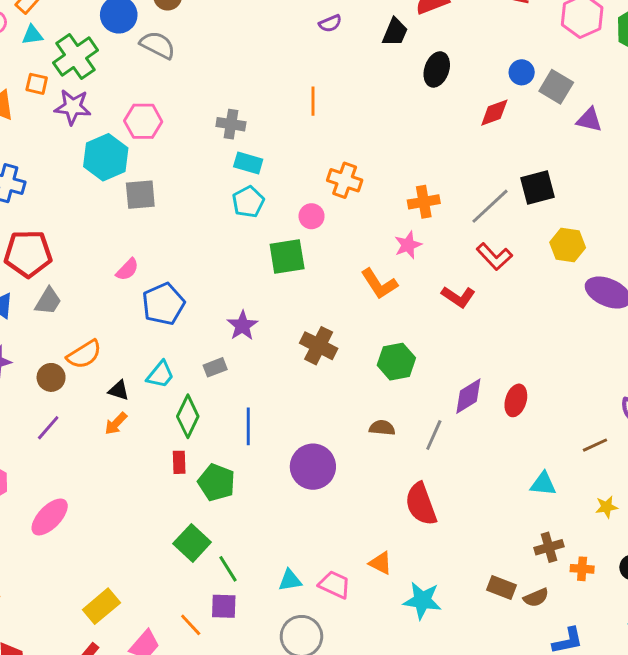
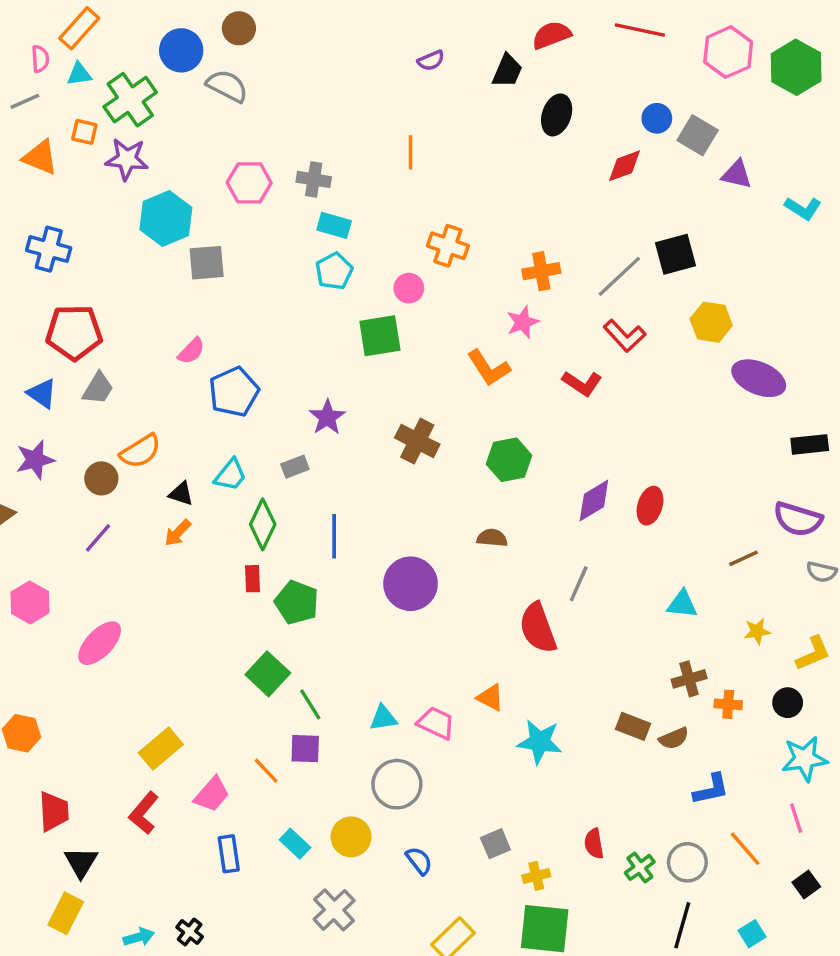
pink hexagon: (143, 121) -> (249, 183), moved
gray line: (434, 435) -> (579, 584), moved

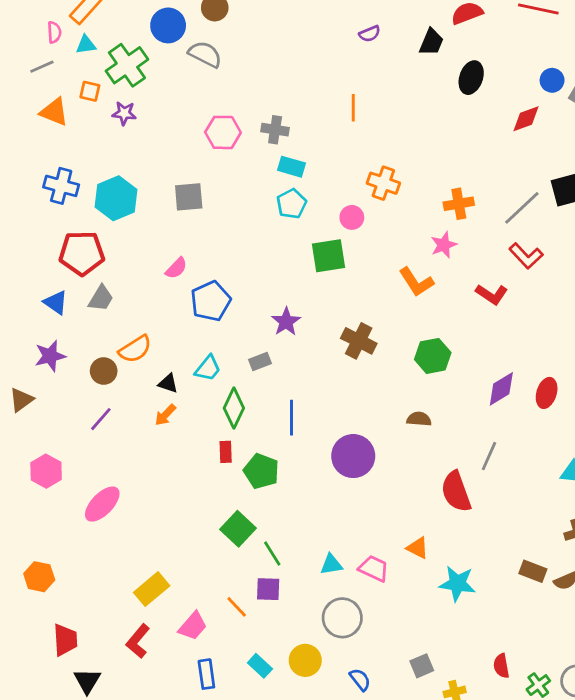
purple star: (127, 159) -> (124, 113), size x0.7
cyan hexagon: (166, 219) -> (116, 198), moved

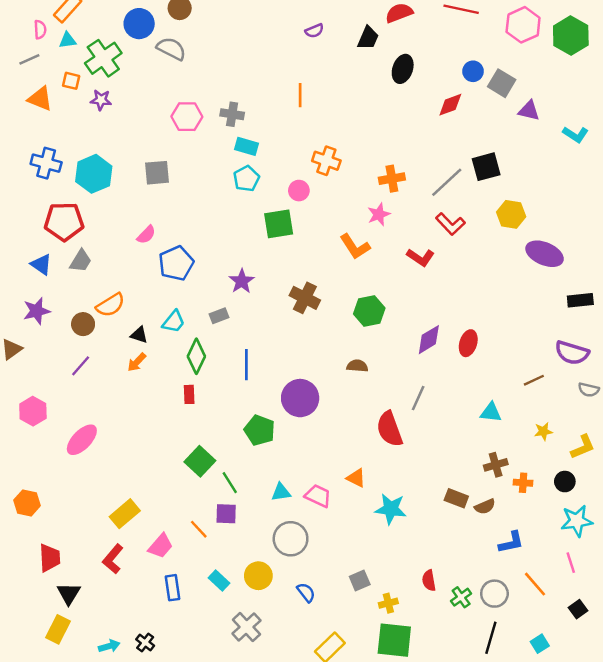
green pentagon: (261, 471) -> (260, 430), moved

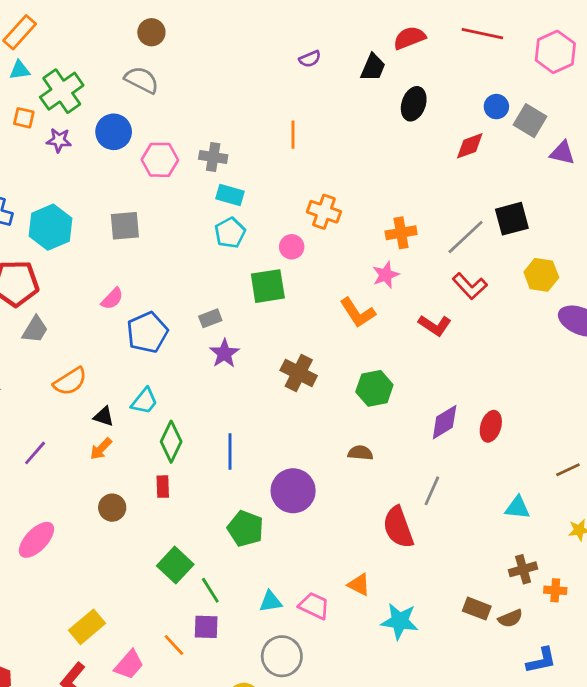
blue circle: (139, 24) -> (114, 132), moved
gray rectangle: (219, 316) -> (210, 318), moved
brown circle: (83, 324) -> (112, 508), moved

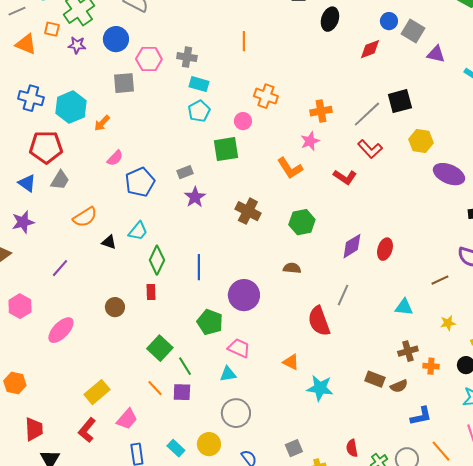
gray square: (125, 226) -> (124, 83), moved
orange arrow: (101, 449) -> (102, 123), moved
pink trapezoid: (314, 606) -> (239, 348), moved
orange line: (174, 645) -> (155, 388), moved

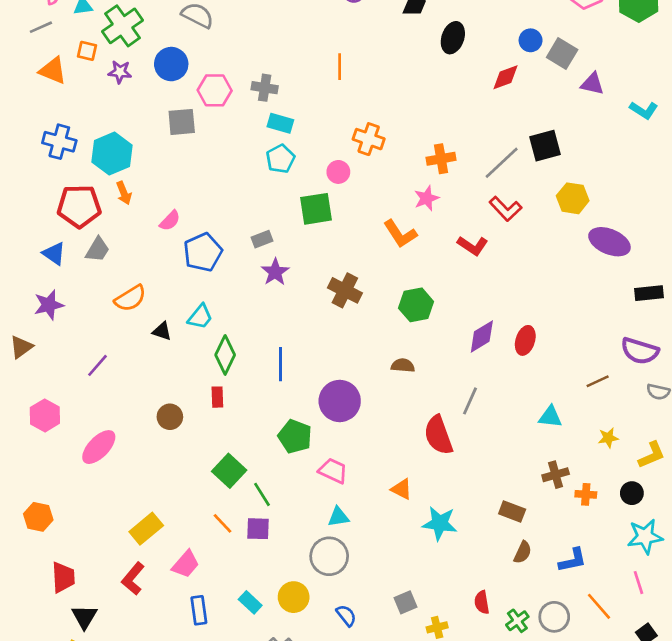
orange arrow: (102, 123) -> (124, 193), moved, turned -66
cyan triangle: (228, 374) -> (338, 517), moved
brown semicircle: (399, 386) -> (523, 552), moved, turned -42

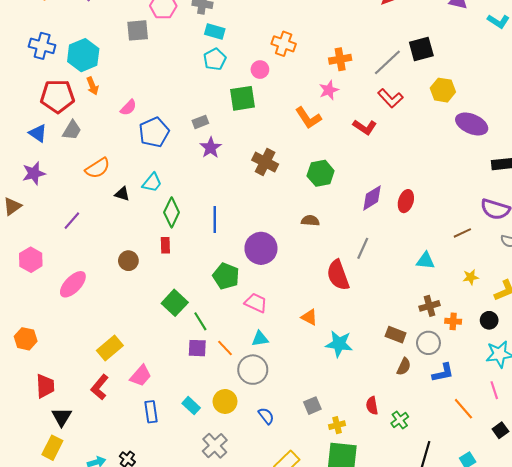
orange line: (223, 523) -> (225, 348), moved
gray circle: (554, 617) -> (428, 343), moved

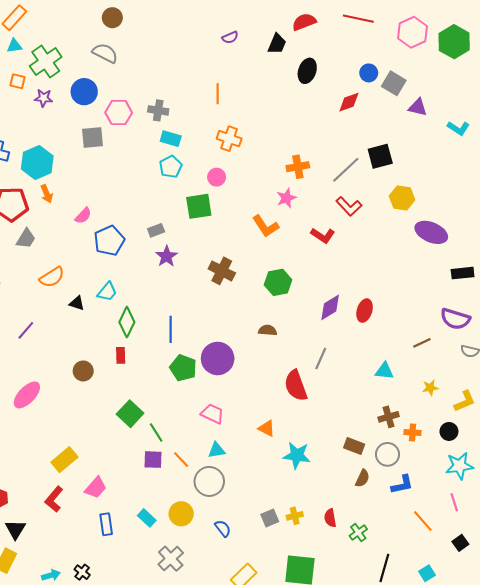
orange cross: (284, 44) -> (229, 139), moved
green pentagon: (226, 276) -> (183, 368), moved
yellow cross: (337, 425) -> (295, 516), moved

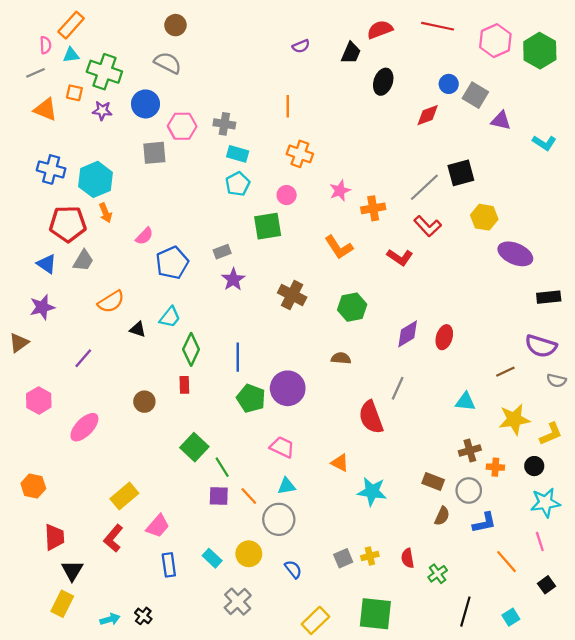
green cross: (46, 61) -> (104, 72), turned -36
orange cross: (298, 167) -> (373, 208), moved
pink star: (286, 198) -> (340, 191), moved
yellow star: (430, 388) -> (514, 419), size x1.8

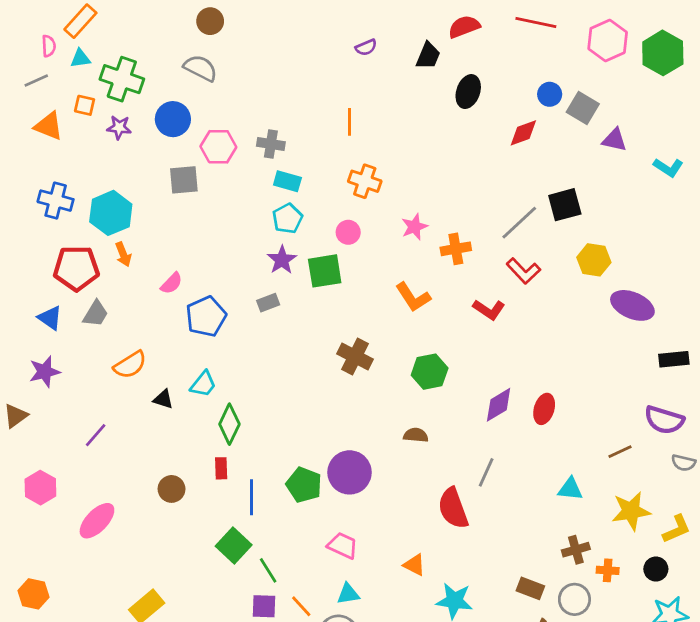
purple star: (233, 279) -> (282, 260), moved
blue line: (238, 357) -> (252, 497), moved

